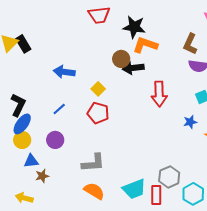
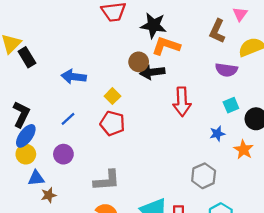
black rectangle: (23, 44) -> (27, 57), moved
brown L-shape: (190, 44) -> (217, 31), moved
gray hexagon: (169, 177) -> (204, 176), moved

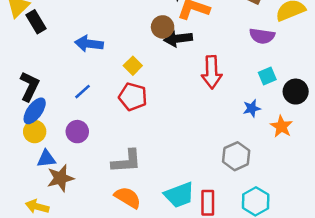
brown star: (49, 195) -> (60, 178), size x1.5

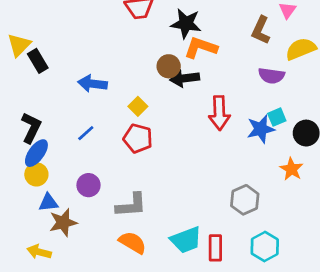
blue star: (252, 108) -> (261, 129), moved, size x1.5
purple circle: (77, 132) -> (88, 185), moved

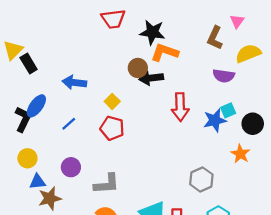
blue ellipse: (36, 153) -> (36, 106), moved

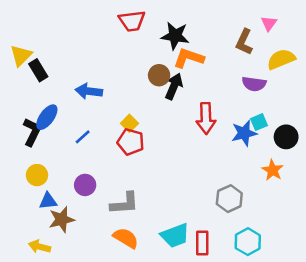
black arrow: (151, 78) -> (174, 86), turned 120
yellow square: (112, 101) -> (129, 123), moved

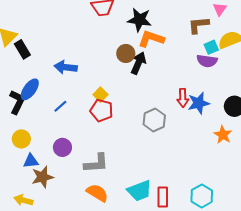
brown L-shape: (244, 42) -> (199, 25), turned 60
red arrow: (206, 118) -> (183, 98), moved, size x0.7
cyan square: (259, 122) -> (211, 47), moved
gray hexagon: (229, 199) -> (154, 120), moved

